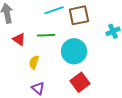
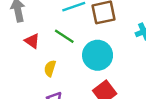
green line: (46, 35) -> (64, 36), turned 36

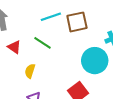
cyan circle: (98, 55) -> (95, 61), moved

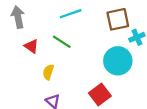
brown square: (77, 22) -> (118, 19), moved

